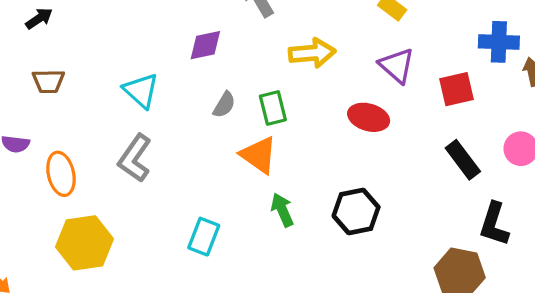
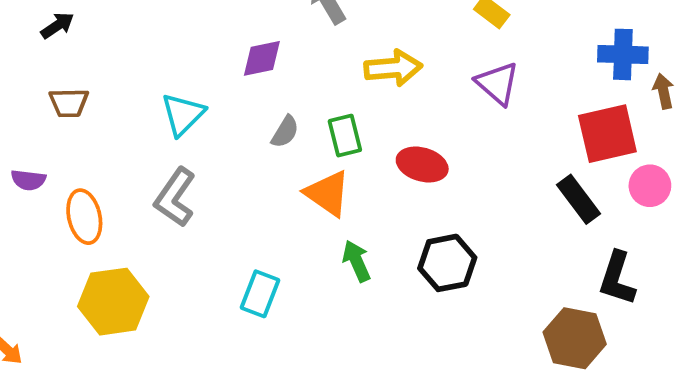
red square: (456, 89) -> (607, 134), moved, size x1.4
cyan triangle: (141, 91) -> (183, 114), turned 33
red ellipse: (369, 117) -> (422, 164), moved

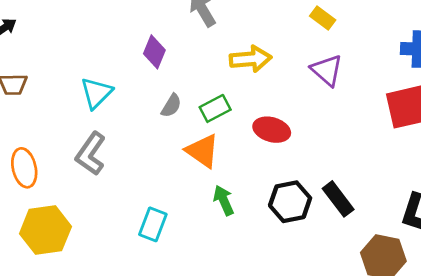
purple diamond: (262, 58) -> (154, 52), turned -56
green rectangle: (345, 136) -> (215, 108), turned 76
black rectangle: (579, 199) -> (338, 199), moved

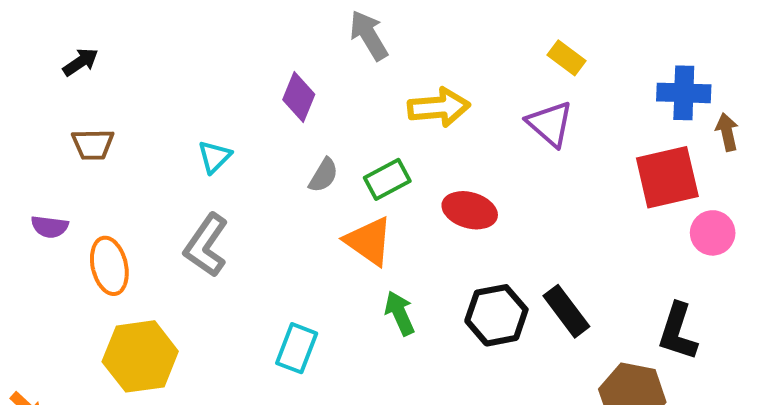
yellow rectangle: (323, 18) -> (566, 58), moved
cyan triangle: (96, 93) -> (214, 157), size x0.7

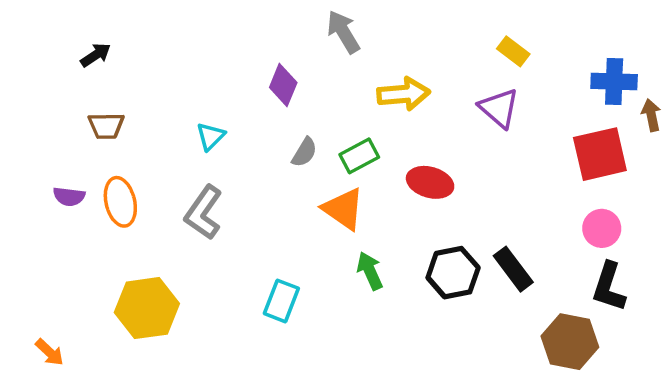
pink circle: (713, 233) -> (602, 228), moved
orange ellipse: (109, 266) -> (120, 202), moved

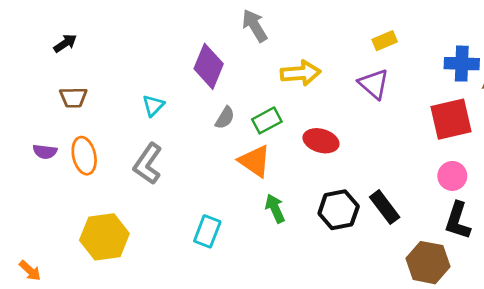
yellow rectangle: (513, 51) -> (385, 41), turned -60
purple diamond: (283, 85) -> (209, 66), size x1.4

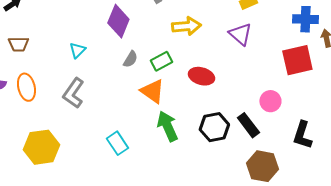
pink circle: (452, 176) -> (270, 101), moved
green arrow: (275, 208) -> (167, 126), size x1.4
cyan rectangle: (207, 231) -> (117, 143), turned -55
brown hexagon: (428, 263) -> (262, 166), moved

